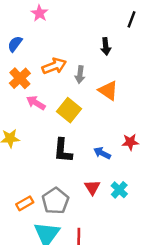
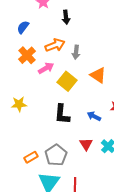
black arrow: (106, 46) -> (66, 17), moved
orange triangle: (108, 91) -> (98, 75), moved
pink arrow: (36, 103) -> (46, 68), moved, turned 119

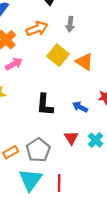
gray arrow: (76, 52) -> (70, 24), moved
pink arrow: (46, 68) -> (14, 64), moved
yellow square: (67, 81) -> (58, 55), moved

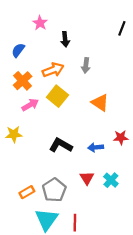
yellow square: (58, 55) -> (57, 96), moved
black L-shape: (45, 105) -> (61, 145), turned 115
blue arrow: (80, 107) -> (96, 147), turned -32

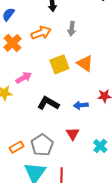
yellow square: (57, 96) -> (59, 64), moved, turned 30
pink arrow: (30, 105) -> (24, 78), moved
cyan cross: (111, 180) -> (100, 146), moved

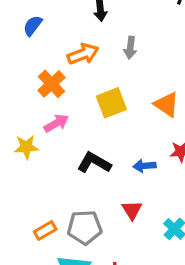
orange cross: (12, 43) -> (52, 84), moved
orange triangle: (85, 63) -> (167, 104), moved
gray pentagon: (42, 145) -> (85, 227), turned 30

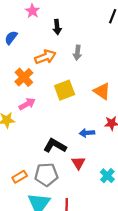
black L-shape: (94, 163) -> (55, 146), moved

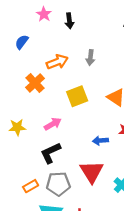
black arrow: (57, 27) -> (69, 21), moved
pink arrow: (27, 104) -> (53, 124), moved
black L-shape: (55, 146) -> (51, 153), moved, turned -55
red triangle: (78, 163) -> (92, 172), size x1.6

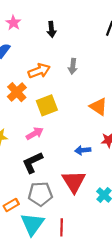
pink star: (44, 14) -> (13, 23), moved
yellow square: (77, 96) -> (47, 105), moved
orange rectangle: (31, 186) -> (11, 205), moved

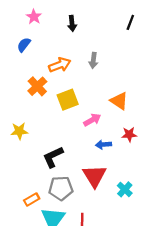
pink arrow: (35, 133) -> (92, 120), moved

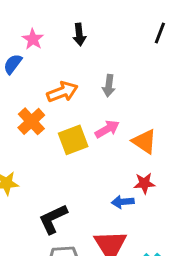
pink star: (34, 17) -> (33, 39), moved
pink arrow: (92, 120) -> (107, 129), moved
red star: (129, 134) -> (144, 183), moved

